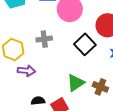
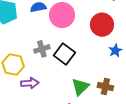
black square: (85, 44) -> (64, 54), moved

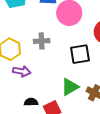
black square: (64, 54) -> (80, 54), moved, turned 30

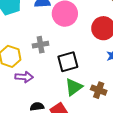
black square: (80, 54) -> (68, 62), moved

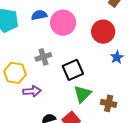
brown cross: (99, 90) -> (109, 103), moved

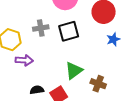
black square: (73, 70) -> (69, 31), moved

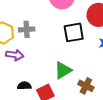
gray cross: (41, 28) -> (27, 29), moved
black square: (69, 31) -> (74, 32), moved

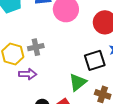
black square: (74, 32) -> (95, 60), moved

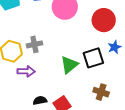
green triangle: (78, 82) -> (69, 65), moved

